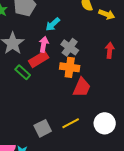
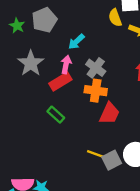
green rectangle: (23, 72) -> (56, 115), moved
yellow line: (71, 123) -> (97, 154), turned 48
gray square: (43, 128) -> (112, 160), moved

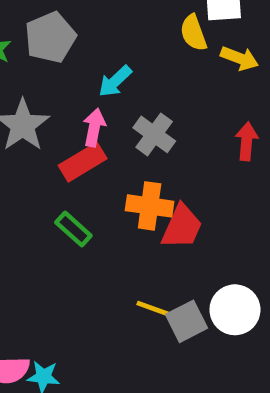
orange cross: (96, 91) -> (150, 206), moved

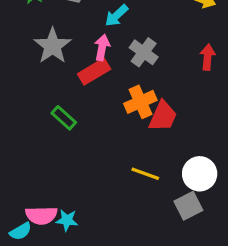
orange cross: (150, 206) -> (140, 102), turned -32
green rectangle: (73, 229) -> (64, 118), moved
gray square: (187, 321) -> (188, 206), moved

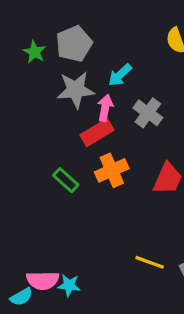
gray star: (53, 46) -> (76, 90), moved, turned 30
orange cross: (140, 102) -> (112, 170), moved
yellow line: (145, 174) -> (150, 262), moved

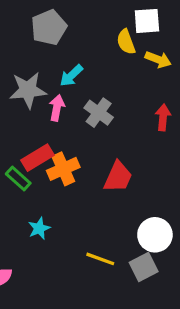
gray pentagon: (74, 44) -> (49, 27), moved
red rectangle: (97, 133) -> (38, 158), moved
cyan star: (69, 285) -> (39, 228), moved, turned -30

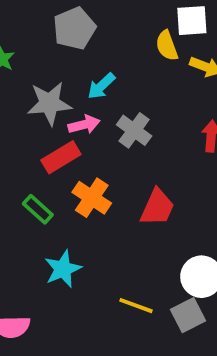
pink arrow: (57, 108) -> (84, 125), turned 65
red rectangle: (38, 158) -> (61, 157), moved
orange cross: (63, 169) -> (92, 198), turned -32
cyan star: (39, 228) -> (63, 269), size x1.4

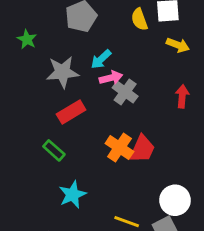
yellow semicircle: (167, 46) -> (139, 19), moved
pink arrow: (84, 125) -> (111, 78), moved
orange cross: (92, 198) -> (119, 148), moved

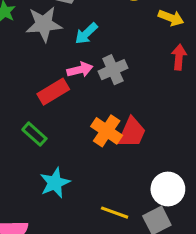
gray star: (62, 72) -> (44, 24), moved
pink arrow: (111, 78) -> (80, 70), moved
gray cross: (125, 92) -> (113, 70), turned 30
red arrow: (182, 96) -> (179, 57), moved

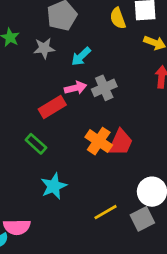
gray star: (44, 24) -> (44, 48), size x0.7
yellow line: (115, 213) -> (106, 212), turned -50

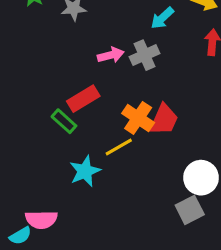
cyan arrow: (81, 56) -> (162, 18), moved
red rectangle: (52, 107) -> (83, 99), moved
yellow line: (106, 212) -> (119, 147), moved

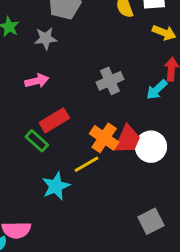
cyan arrow: (162, 18) -> (157, 90), moved
pink arrow: (111, 55) -> (37, 81), moved
white circle: (201, 178) -> (151, 147), moved

